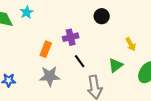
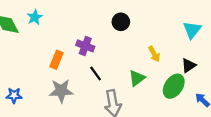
purple cross: (71, 37) -> (85, 46), turned 35

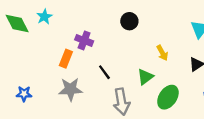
purple cross: (85, 46) -> (84, 40), moved
green ellipse: (174, 86) -> (168, 97), moved

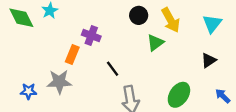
yellow arrow: (162, 53) -> (171, 20), moved, size x1.5
green triangle: (145, 77) -> (155, 43), moved
gray star: (70, 89) -> (59, 82), moved

